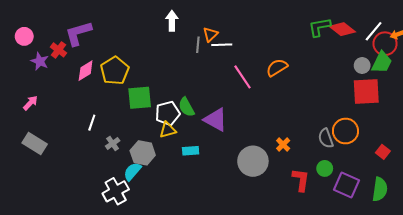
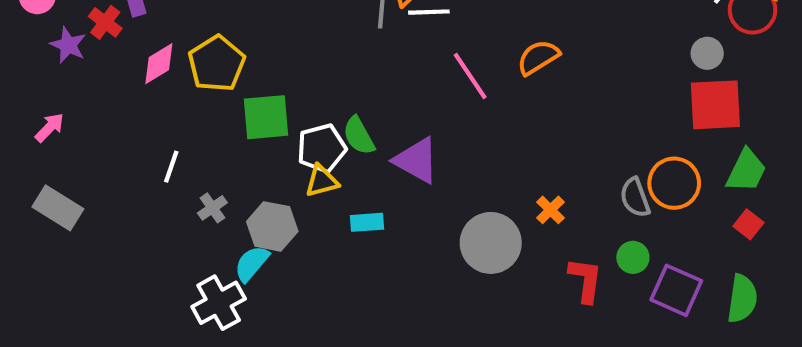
green trapezoid: (382, 62) -> (746, 171), moved

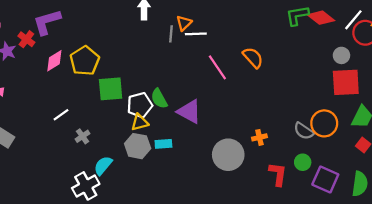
orange semicircle: (538, 57) -> (253, 58), turned 80
white line: (171, 167) -> (61, 115), turned 35
gray semicircle: (635, 198) -> (304, 131), turned -36
orange cross: (550, 210) -> (259, 137), turned 32
gray hexagon: (272, 226) -> (138, 146), moved

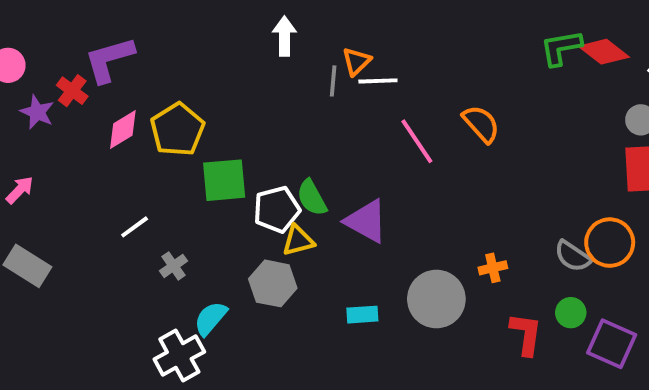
yellow triangle: (140, 122) -> (298, 241), moved
cyan rectangle: (163, 144) -> (362, 315), moved

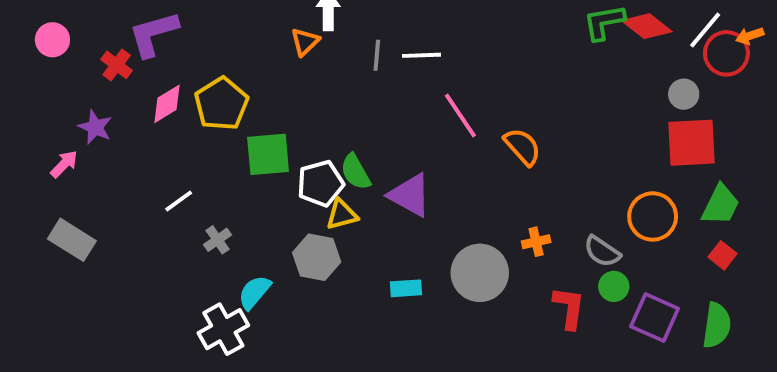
orange triangle: (357, 61) -> (305, 42), moved
purple star: (37, 112) -> (95, 127), moved
orange semicircle: (481, 124) -> (522, 147), moved
gray semicircle: (573, 256) -> (602, 251), moved

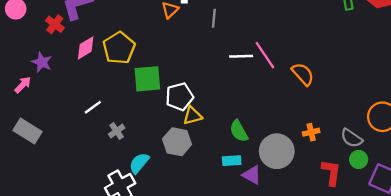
white line: (421, 55) -> (241, 56), moved
green semicircle: (355, 172) -> (239, 131), moved
purple triangle: (410, 195) -> (252, 175), moved, size x0.7

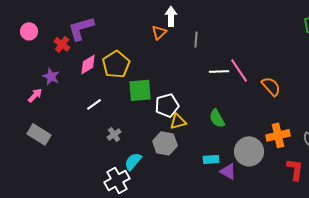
white line: (93, 107) -> (94, 104), moved
green semicircle: (239, 131) -> (217, 118), moved
orange cross: (311, 132) -> (278, 135), size x1.6

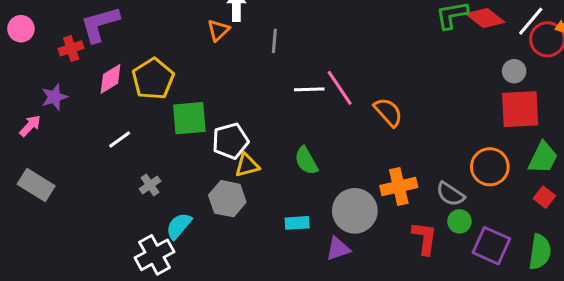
red cross: (62, 44) -> (71, 48), turned 35
purple star: (51, 76) -> (54, 97), turned 30
purple triangle: (228, 171) -> (338, 249), moved, turned -48

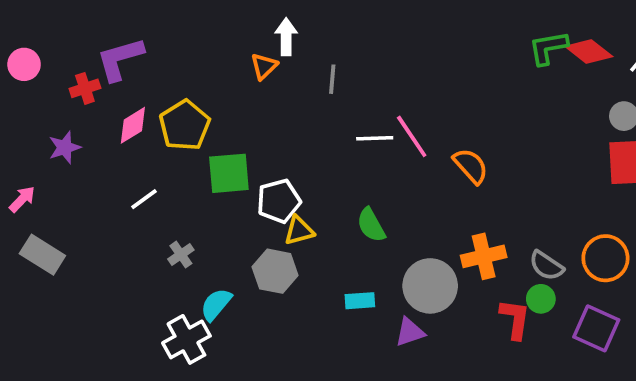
pink arrow: (30, 126) -> (22, 199), moved
orange circle: (490, 167) -> (605, 258), moved
green circle: (459, 221) -> (541, 299), moved

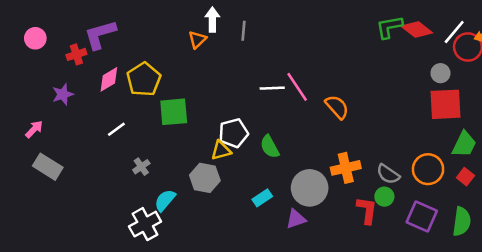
gray line: (332, 79) -> (244, 31), moved
white pentagon: (279, 201) -> (234, 133), moved
cyan rectangle: (360, 301) -> (262, 198), turned -30

